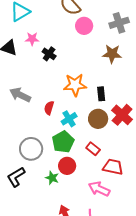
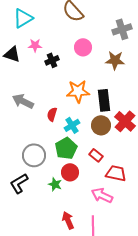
pink circle: (84, 26) -> (83, 47), moved
black cross: (49, 54) -> (52, 60), turned 32
black rectangle: (101, 94) -> (104, 100), size x1.5

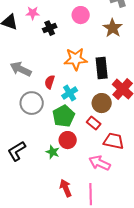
brown star: (115, 60) -> (113, 28), turned 30
brown circle: (101, 125) -> (102, 103), moved
gray circle: (34, 155) -> (32, 103), moved

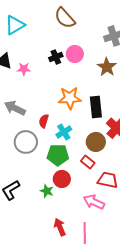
pink star: (33, 13) -> (24, 69), moved
black cross: (50, 28) -> (56, 57), moved
green pentagon: (64, 116) -> (58, 155), turned 30

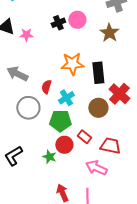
red rectangle: (88, 162) -> (84, 137), moved

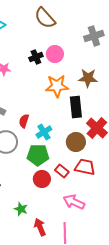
brown star: (109, 33) -> (88, 78), moved, turned -30
orange star: (72, 64) -> (57, 86), moved
red trapezoid: (110, 146) -> (85, 167), moved
green star: (49, 157) -> (21, 209), moved

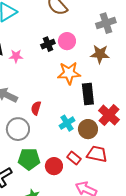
brown star: (88, 78) -> (100, 54), moved
cyan cross: (44, 132) -> (67, 123), moved
green pentagon: (38, 155) -> (29, 159), moved

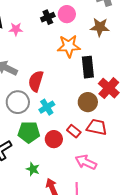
red semicircle: (36, 108) -> (36, 81), size x1.5
cyan cross: (67, 123) -> (47, 107), moved

